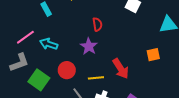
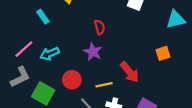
cyan arrow: (49, 44) -> (50, 54), turned -36

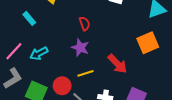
orange square: (163, 53) -> (148, 43), size x1.5
red circle: (72, 80) -> (62, 86), moved
yellow line: (104, 85) -> (86, 73), moved

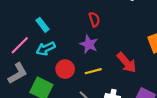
cyan rectangle: (29, 18) -> (42, 25), moved
red circle: (62, 86) -> (65, 69), moved

